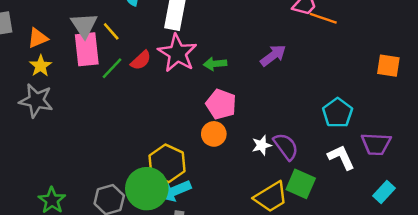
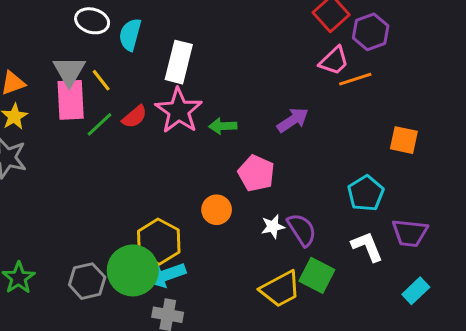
orange line: (323, 18) -> (355, 79), turned -40
orange square: (388, 66) -> (404, 140), moved
pink pentagon: (221, 104) -> (256, 173), moved

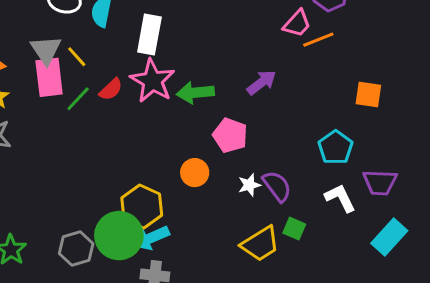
green arrow: (223, 126) -> (195, 93), size x1.4
green square: (317, 275) -> (294, 229), size x0.7
cyan rectangle: (416, 291) -> (389, 237), size x1.4

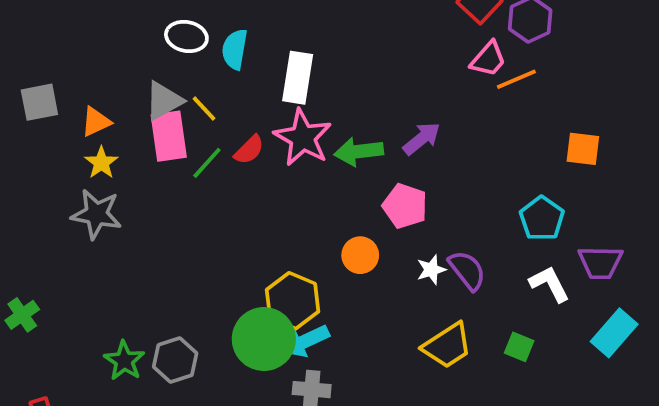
gray triangle: (46, 50) -> (164, 101), turned 36
purple arrow: (262, 82) -> (422, 139), moved
green square: (294, 229) -> (519, 347), moved
gray hexagon: (76, 249) -> (175, 360), moved

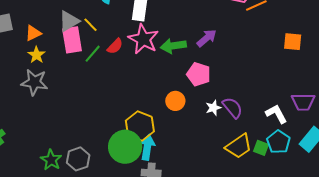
cyan pentagon: (542, 219) -> (278, 142), moved
cyan arrow: (305, 341) -> (147, 147), turned 125
yellow trapezoid: (447, 346) -> (239, 146), moved

